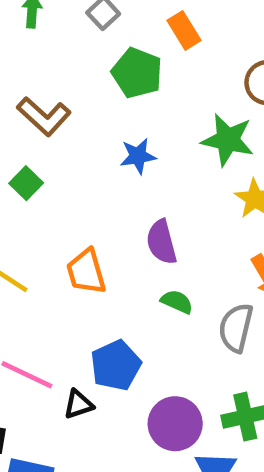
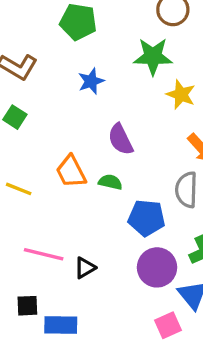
green semicircle: (177, 302) -> (110, 182), moved
blue pentagon: (116, 365) -> (147, 218), moved, turned -30

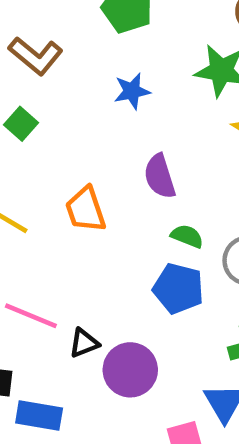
green semicircle: (110, 182) -> (187, 236), moved
purple circle: (157, 267) -> (130, 370), moved

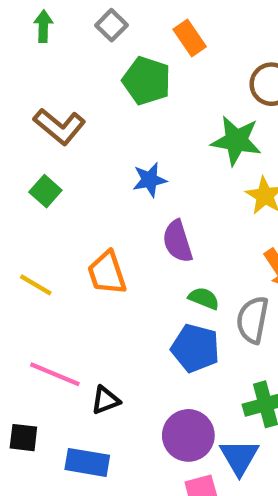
blue star: (132, 91) -> (150, 180), moved
purple circle: (130, 370) -> (188, 435), moved
blue rectangle: (39, 416) -> (87, 462), moved

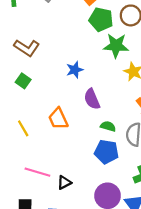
green pentagon: (147, 81) -> (101, 19), moved
yellow line: (36, 285) -> (23, 128), turned 35

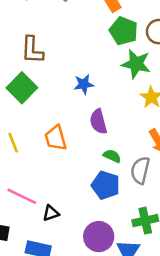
brown L-shape: (27, 48) -> (32, 50), turned 50
green square: (23, 81) -> (22, 88), size x1.6

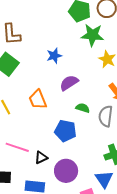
purple semicircle: (98, 122) -> (69, 83), turned 78
blue pentagon: (106, 185) -> (65, 131), moved
purple circle: (99, 237) -> (66, 171), moved

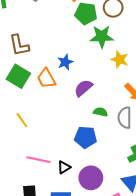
orange trapezoid: (38, 100) -> (46, 78), moved

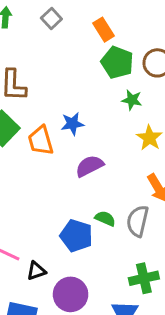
green star: (102, 37) -> (132, 100), size x0.6
green semicircle: (100, 112) -> (105, 218), moved

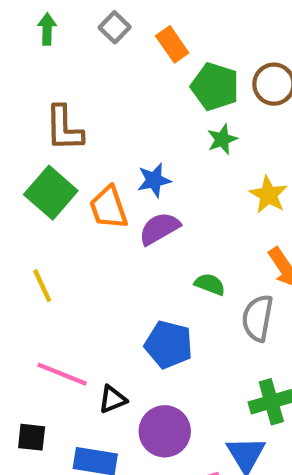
orange rectangle: (104, 30) -> (172, 44), moved
green star: (132, 100) -> (222, 139), moved, turned -30
purple semicircle: (89, 166) -> (159, 228), moved
green semicircle: (105, 218) -> (210, 284), moved

